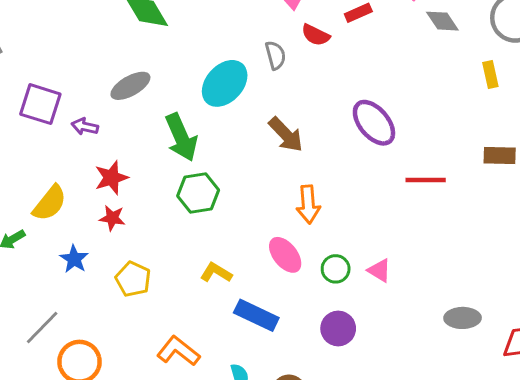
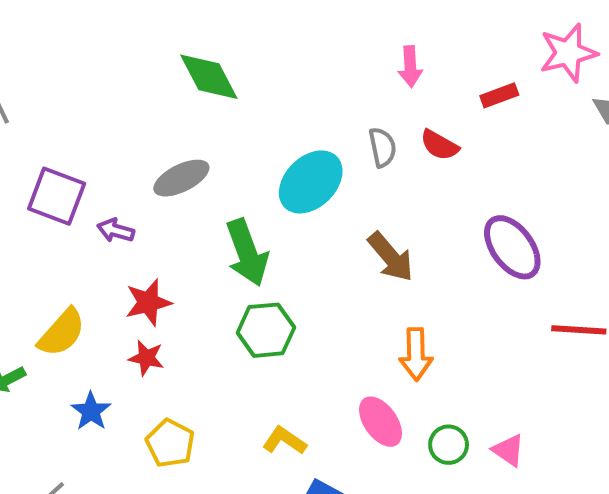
red semicircle: (316, 35) -> (439, 145), moved

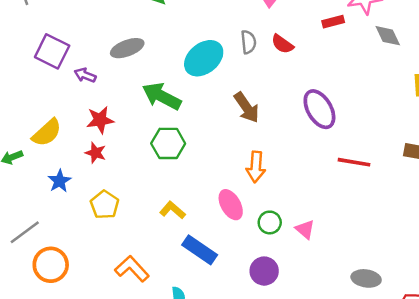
red rectangle: (499, 95) -> (333, 22), moved
green arrow: (247, 253) -> (162, 96), turned 132

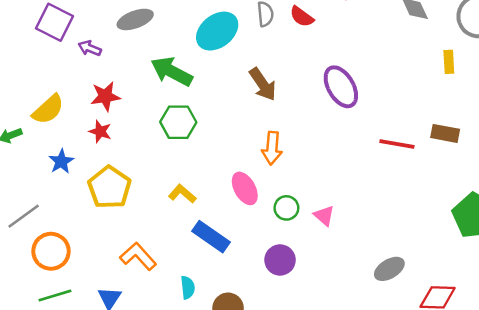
red line: (354, 162) -> (397, 144), moved
yellow pentagon: (105, 205) -> (109, 187), size x1.4
gray ellipse: (366, 278) -> (389, 269), turned -40

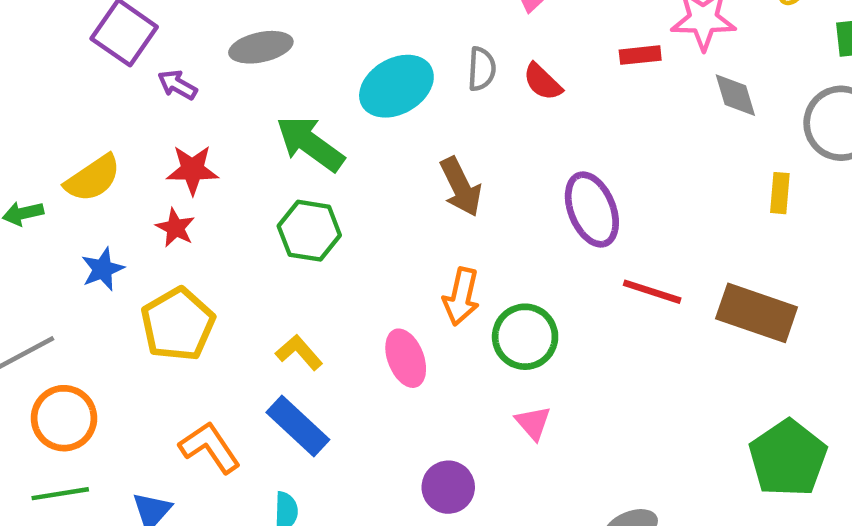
brown rectangle: (445, 133) -> (757, 313), size x1.6
red line: (397, 144) -> (652, 292), moved
green circle: (286, 208) -> (525, 337), moved, size x1.5
blue rectangle: (211, 237) -> (298, 426), moved

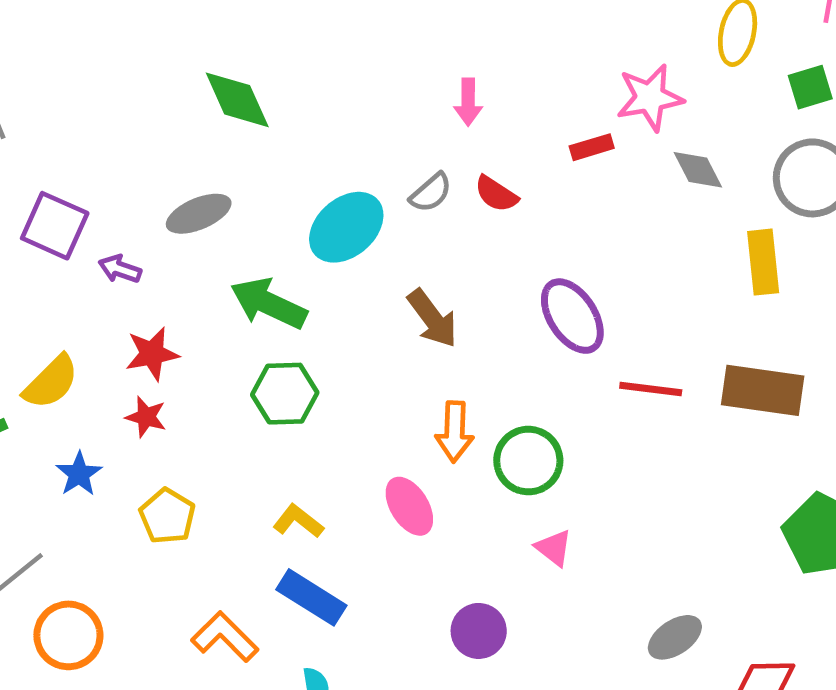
gray semicircle: (482, 69) -> (431, 193), turned 57
yellow rectangle: (780, 193) -> (763, 262), size x1.5
yellow pentagon: (178, 324) -> (167, 516), size x0.7

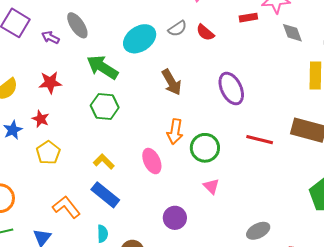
gray ellipse: (199, 214) -> (77, 25), turned 72
purple arrow: (120, 269) -> (50, 37), moved
red line: (651, 389) -> (260, 140), moved
red star: (146, 417) -> (41, 119), moved

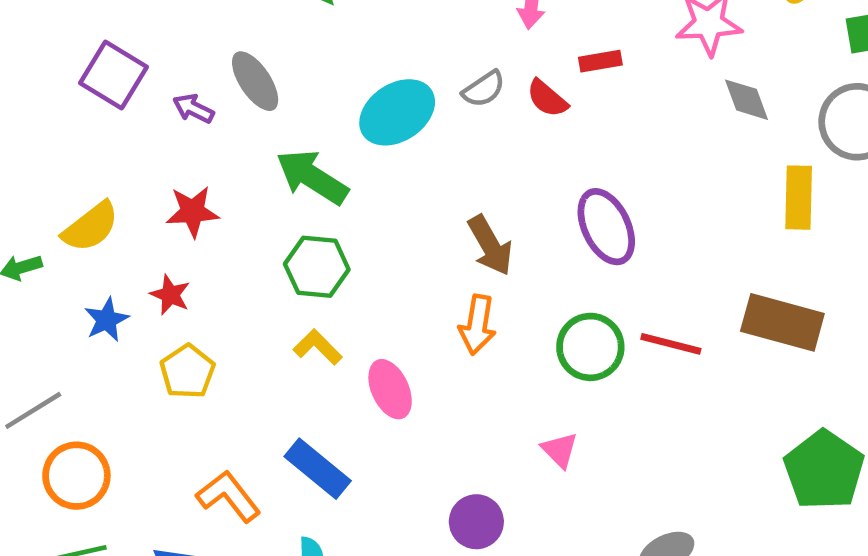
red rectangle: (248, 18) -> (600, 61), moved
brown arrow: (172, 82) -> (490, 245), moved
green circle: (205, 148) -> (590, 347), moved
pink ellipse: (152, 161) -> (390, 389), moved
yellow L-shape: (104, 162) -> (318, 347), moved

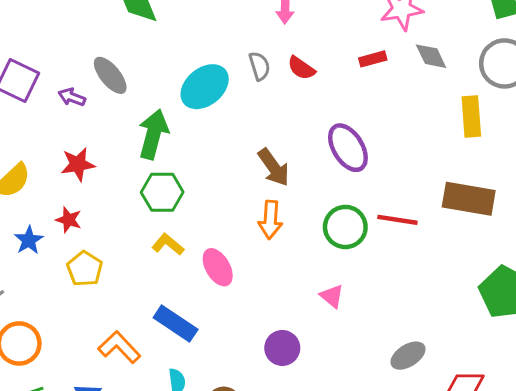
red rectangle: (600, 61) -> (373, 59), moved
gray semicircle: (484, 89) -> (259, 66), turned -68
green arrow: (312, 177) -> (153, 134), turned 78

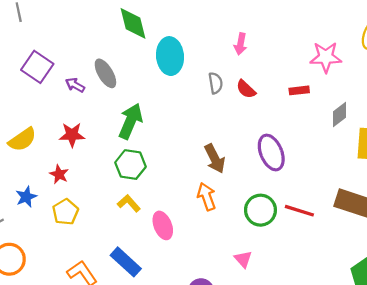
gray diamond: (431, 56) -> (340, 115), moved, turned 70
cyan ellipse: (205, 87) -> (170, 56), moved, turned -64
orange arrow: (270, 220) -> (207, 197), turned 148
blue star: (29, 240) -> (26, 197), moved

